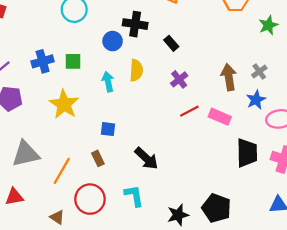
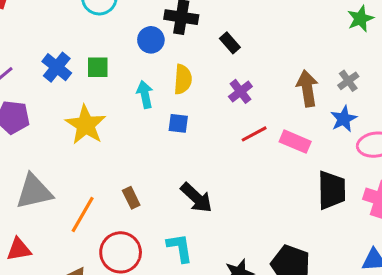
blue cross: (43, 61) -> (57, 67), turned -35
blue square: (108, 129) -> (178, 123), moved

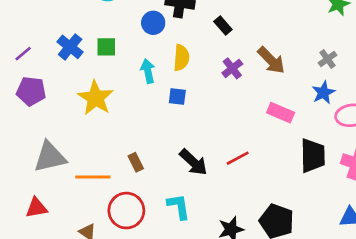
brown arrow: (307, 88) -> (271, 60), moved, turned 144
red line: (254, 134) -> (238, 158), moved
orange line: (83, 214) -> (93, 177), turned 60

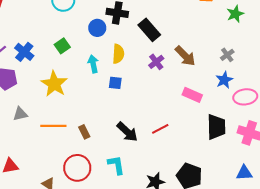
black rectangle: (223, 25) -> (149, 30), size x1.6
blue cross: (70, 47) -> (24, 52), moved
green square: (106, 47) -> (62, 46), turned -35
gray triangle: (50, 157) -> (20, 114), moved, size x0.6
orange line: (93, 177) -> (53, 126), moved

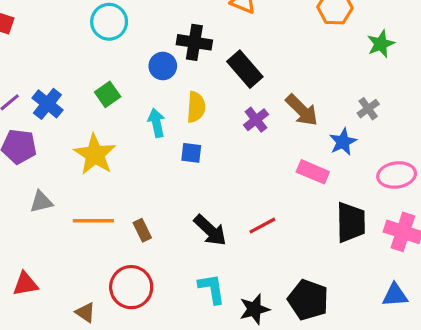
blue star: (224, 80) -> (343, 142), moved
cyan L-shape: (116, 165) -> (212, 289), moved

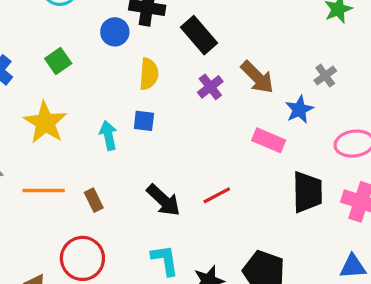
cyan arrow: (156, 123) -> (108, 135), moved

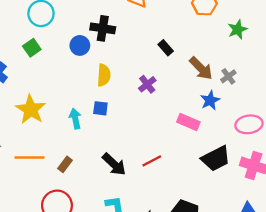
black rectangle: (199, 35) -> (166, 48), moved, size x0.6
green square: (58, 61) -> (32, 48), moved
brown arrow: (257, 77) -> (201, 68), moved
black trapezoid: (307, 192) -> (216, 159), turned 64
brown rectangle: (94, 200) -> (65, 164), turned 63

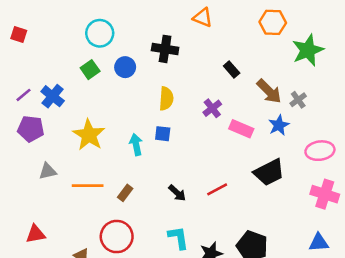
green star: (238, 29) -> (308, 50), size x1.5
blue circle: (80, 45) -> (125, 67), moved
pink rectangle: (188, 122) -> (241, 129), moved
black trapezoid: (216, 159) -> (269, 172), moved
black arrow: (114, 164) -> (177, 193), size x0.7

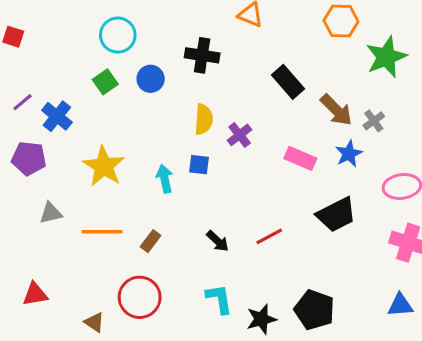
black rectangle: (232, 70) -> (288, 82), size x1.5
purple line: (24, 95) -> (23, 102), moved
purple cross: (212, 108) -> (240, 135), moved

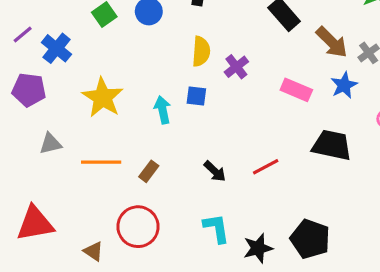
black trapezoid: (336, 215) -> (332, 145), turned -141
red triangle: (35, 294) -> (35, 224), size x1.5

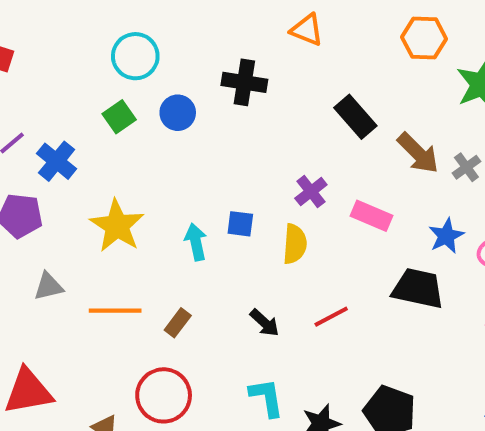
yellow semicircle: (201, 51) -> (295, 244), moved
purple cross: (236, 67) -> (311, 191), moved
blue star: (344, 85) -> (446, 236), moved

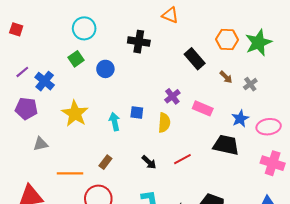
orange hexagon: (424, 38) -> (227, 40), moved
blue circle: (178, 113) -> (105, 69), moved
brown arrow: (418, 153) -> (226, 77), size x0.6
orange line: (115, 311) -> (70, 173), moved

